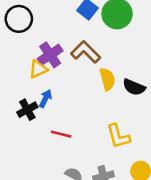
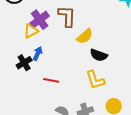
brown L-shape: (86, 52) -> (67, 16), turned 50
yellow semicircle: (107, 79) -> (85, 36), turned 66
black semicircle: (134, 87) -> (99, 55), moved

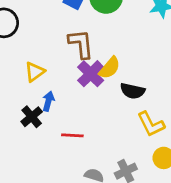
purple cross: (40, 20) -> (91, 74), moved
yellow L-shape: (95, 80) -> (151, 124), moved

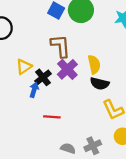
yellow semicircle: (110, 68) -> (94, 64), moved, turned -54
black cross: (32, 117) -> (43, 77), moved

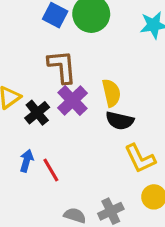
blue arrow: (34, 90) -> (27, 161), moved
red line: (52, 117) -> (51, 170), turned 56

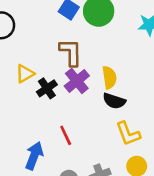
blue arrow: (27, 161) -> (34, 156), moved, size x1.5
red line: (51, 170) -> (66, 135), moved

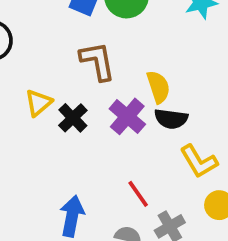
purple cross: (77, 81) -> (127, 116), moved
red line: (66, 135) -> (138, 194), moved

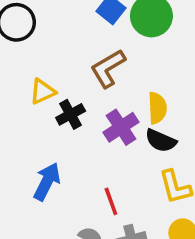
brown L-shape: (98, 61) -> (108, 68), turned -126
blue arrow: (72, 216) -> (47, 182), moved

